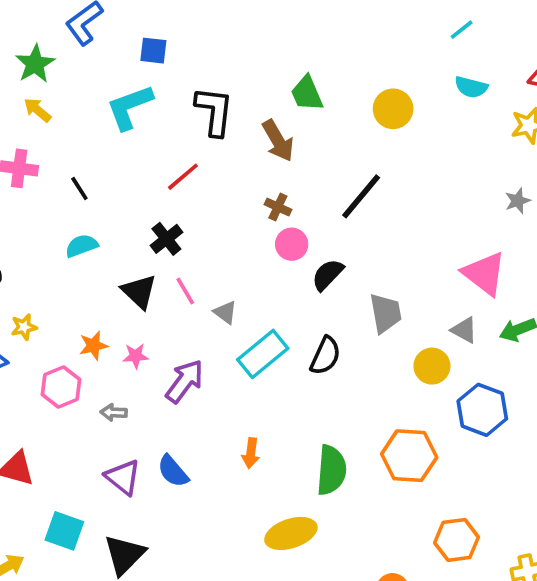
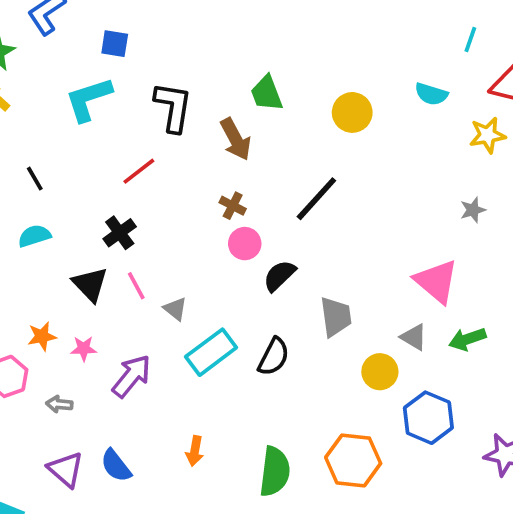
cyan line: (462, 30) -> (470, 40), moved, turned -35

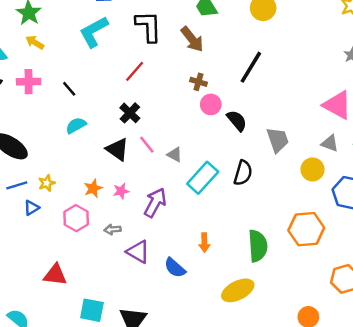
black semicircle: (279, 276) -> (237, 121), turned 105
blue semicircle: (116, 466) -> (175, 268), moved
purple triangle: (66, 469) -> (138, 252), moved

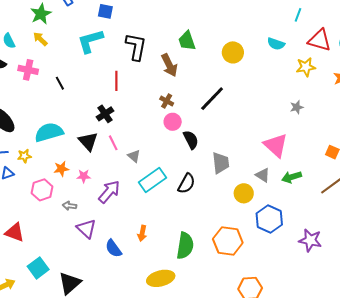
red line: (135, 71) -> (116, 81), turned -54
cyan semicircle: (76, 125) -> (49, 132), moved, size x1.6
cyan square: (92, 310) -> (38, 268), turned 30

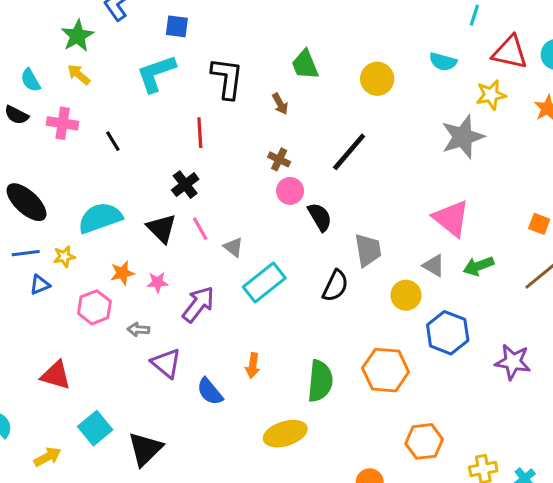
brown arrow: (169, 65) -> (280, 104), size x0.6
gray star: (297, 107) -> (463, 137), moved, size x2.0
black semicircle: (186, 183) -> (335, 286), moved

